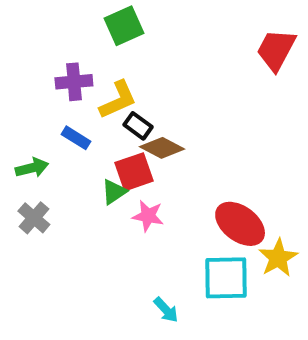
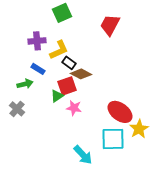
red trapezoid: (276, 50) -> (110, 25), moved
green arrow: (32, 168) -> (25, 84), moved
cyan arrow: (166, 310) -> (83, 155), size x1.5

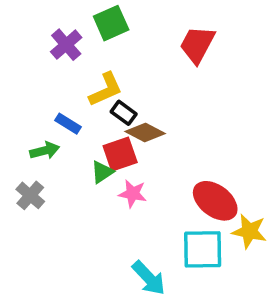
purple cross: (37, 41) -> (66, 45), moved, turned -36
yellow star: (139, 129) -> (249, 231), turned -30

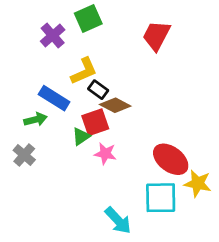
blue rectangle: (68, 124) -> (54, 98), size x1.5

